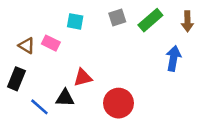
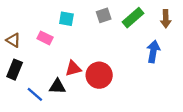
brown triangle: (27, 46) -> (13, 40), moved
red circle: (119, 103) -> (99, 75), moved

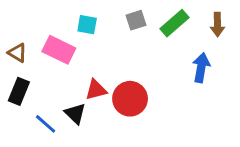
pink rectangle: (45, 38) -> (59, 50), size x1.5
black triangle: (57, 86) -> (75, 114), turned 42

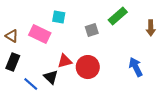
gray square: (136, 20) -> (92, 30), moved
brown arrow: (217, 25) -> (151, 28), moved
blue arrow: (201, 68) -> (136, 67), moved, turned -36

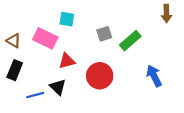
green rectangle: (118, 16) -> (130, 41), moved
brown arrow: (151, 28) -> (166, 13), moved
red triangle: (65, 61) -> (67, 61), moved
blue line: (31, 84) -> (35, 95), turned -56

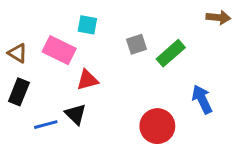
brown arrow: (166, 13) -> (218, 17), turned -84
red circle: (100, 76) -> (157, 126), moved

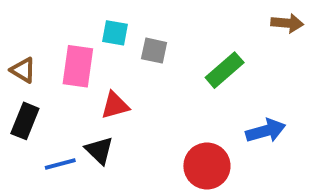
gray square: (137, 44) -> (154, 51), moved, turned 30
pink rectangle: (59, 50) -> (78, 66), turned 72
blue arrow: (202, 99) -> (266, 131), turned 100

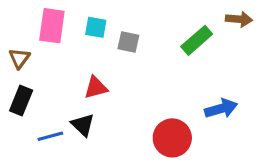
pink rectangle: (78, 66) -> (52, 26), moved
brown triangle: (23, 70) -> (19, 58), turned 35
green rectangle: (225, 70) -> (197, 40), moved

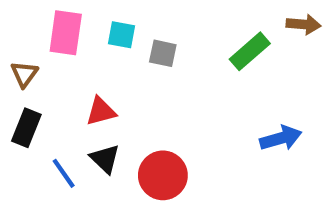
red triangle: (96, 88) -> (101, 111), moved
blue line: (50, 136) -> (64, 173), turned 70
red circle: (172, 138) -> (163, 175), moved

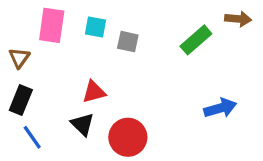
red triangle: (101, 111) -> (94, 92), moved
blue line: (64, 173) -> (32, 137), moved

